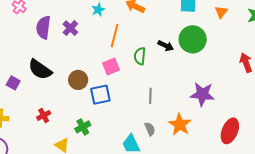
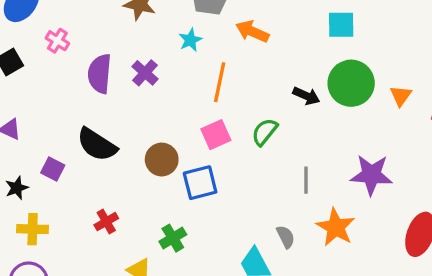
orange triangle: (221, 12) -> (401, 96), moved
green semicircle: (140, 56) -> (265, 132), moved, turned 36
gray line: (150, 96) -> (306, 180), moved

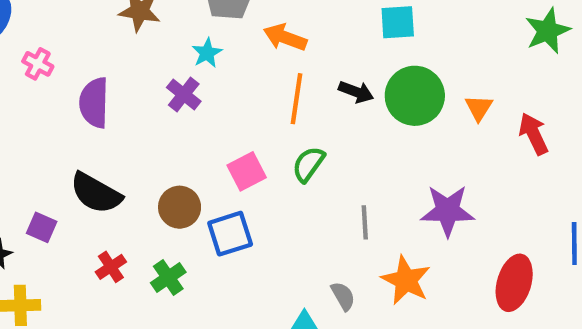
purple cross: (145, 73) -> (184, 94), moved
orange line: (220, 82) -> (296, 99), moved
black arrow: (306, 96) -> (356, 92), moved
red cross: (106, 222) -> (111, 267), moved
green cross: (173, 238) -> (168, 278), moved

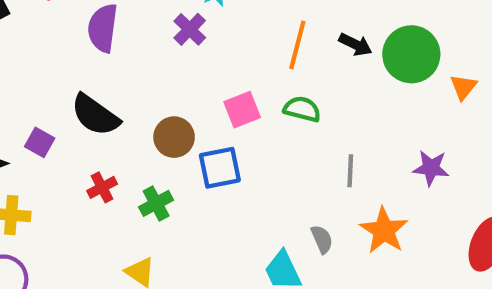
orange triangle: (479, 108) -> (463, 87), moved
green semicircle: (308, 164) -> (302, 109), turned 63
purple star: (448, 211) -> (431, 168), size x0.7

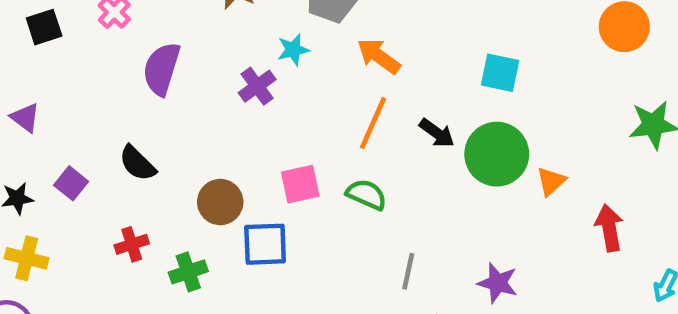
orange triangle: (463, 87) -> (551, 181), moved
black semicircle: (95, 115) -> (137, 163), size x0.7

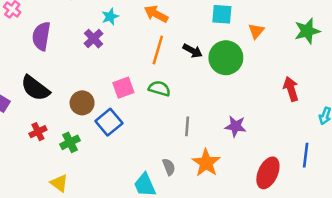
black semicircle: (137, 163) -> (35, 88), size x1.4
orange triangle: (551, 181) -> (256, 31), moved
blue square: (265, 244) -> (109, 122), turned -30

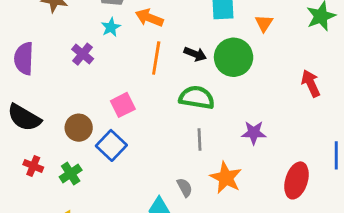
cyan star: (110, 17) -> (111, 27), moved
green semicircle: (159, 88) -> (197, 98), moved, size x1.4
red cross: (38, 132) -> (33, 166), turned -35

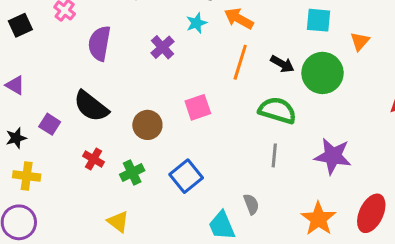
purple star: (254, 133) -> (333, 156), size x1.4
blue square: (111, 145) -> (186, 176), moved
orange star: (226, 178) -> (318, 219), moved

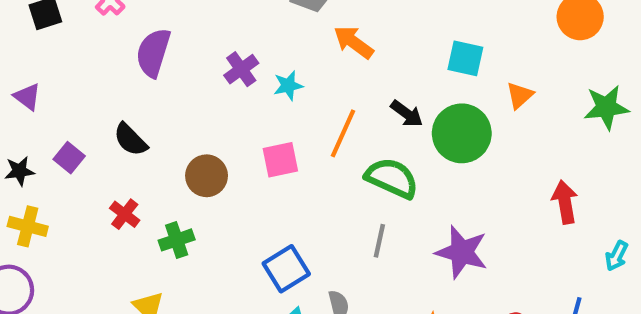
cyan star: (197, 23) -> (288, 86), moved
orange line: (240, 62) -> (343, 133), moved
black semicircle: (91, 106) -> (130, 140), size x0.7
blue square: (186, 176) -> (286, 269), moved

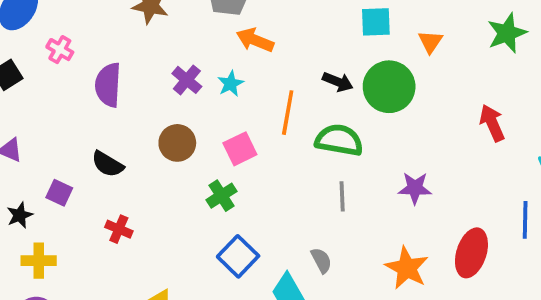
orange arrow: (354, 42) -> (255, 40), moved
brown circle: (207, 176) -> (177, 143), moved
green cross: (177, 240) -> (221, 196), moved
purple star: (462, 252) -> (415, 188), size x0.7
blue square: (286, 269) -> (238, 256), moved

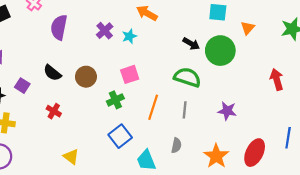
orange line: (288, 113) -> (153, 107), moved
brown circle: (177, 143) -> (86, 77), moved
gray semicircle: (321, 260) -> (176, 145), moved, turned 32

